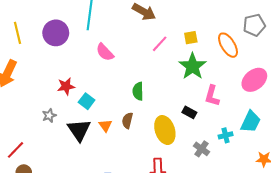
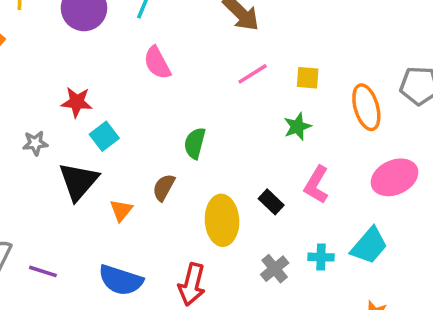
green star: (193, 66) -> (297, 127), size x0.6
orange triangle: (105, 126) -> (121, 210), moved

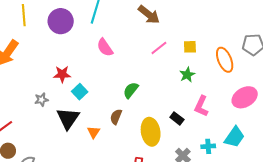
green semicircle: (195, 143) -> (131, 90), turned 30

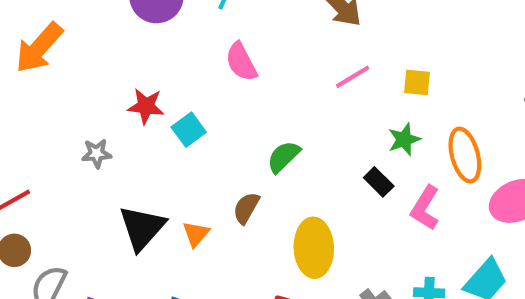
orange ellipse: (225, 60) -> (465, 155), moved
cyan square: (80, 92) -> (189, 130), moved
black triangle: (68, 118) -> (142, 228), moved
black rectangle: (177, 118) -> (379, 182), moved

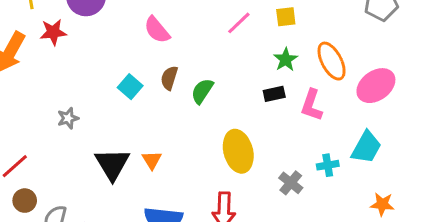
red star: (146, 106) -> (53, 32), moved
black rectangle: (379, 182) -> (274, 94), turned -45
brown semicircle: (246, 208) -> (169, 78), moved

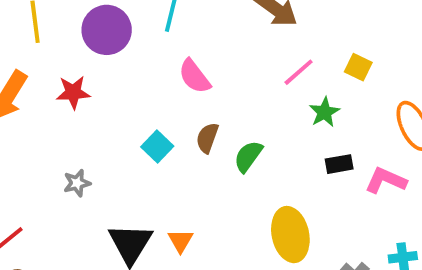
yellow square: (286, 17) -> (358, 67), turned 30
red star: (53, 32) -> (73, 92), moved
green star: (286, 60) -> (324, 112), moved
pink L-shape: (312, 105) -> (386, 180), turned 92

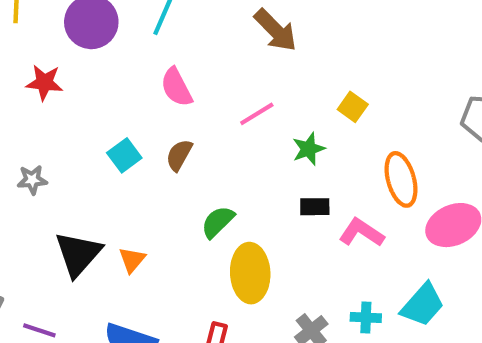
pink line: (299, 72) -> (257, 114), moved
green semicircle: (248, 156) -> (218, 222), moved

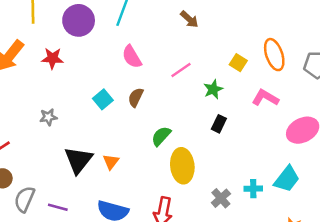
brown arrow: (276, 30) -> (189, 19), size x0.7
orange ellipse: (401, 179) -> (274, 55), moved
black rectangle: (315, 207) -> (219, 124), turned -60
pink L-shape: (362, 233) -> (265, 98), moved

